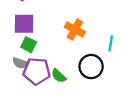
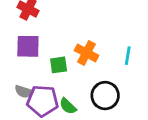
cyan line: (111, 43) -> (128, 56), moved
green square: (29, 45) -> (59, 65), moved, turned -35

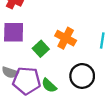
green square: (59, 65) -> (41, 49), turned -35

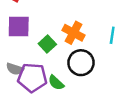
black circle: (82, 76) -> (81, 63), moved

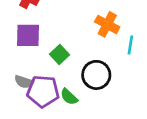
orange cross: (74, 33) -> (107, 24), moved

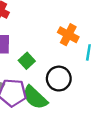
green semicircle: (69, 97) -> (35, 98), size x1.6

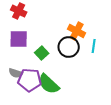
black circle: (59, 79) -> (69, 47), moved

